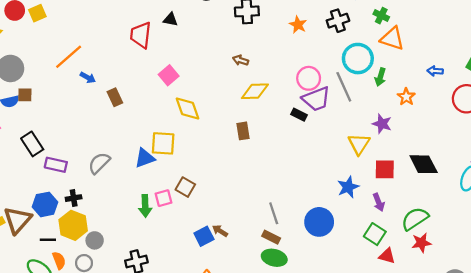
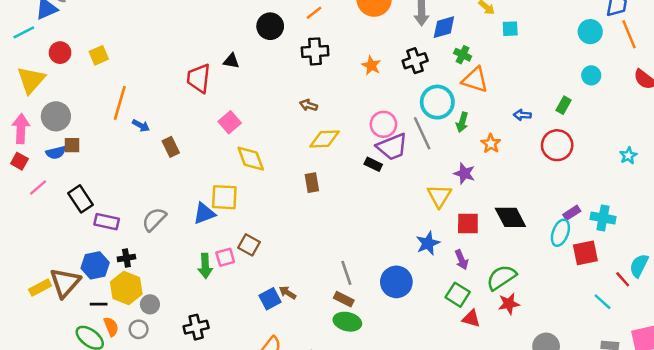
yellow square: (37, 13) -> (99, 55), moved
orange line: (69, 57) -> (120, 103), turned -32

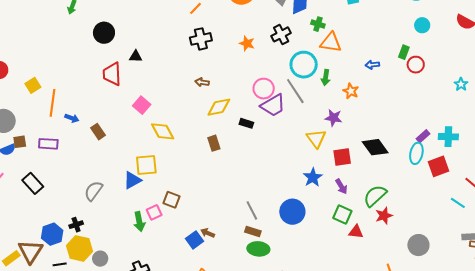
black circle: (270, 26) -> (104, 33), moved
yellow square: (99, 55) -> (33, 85), moved
red circle: (557, 145) -> (416, 65), moved, size x0.7
black rectangle: (373, 164) -> (246, 123), moved
purple rectangle: (107, 222) -> (48, 144), moved

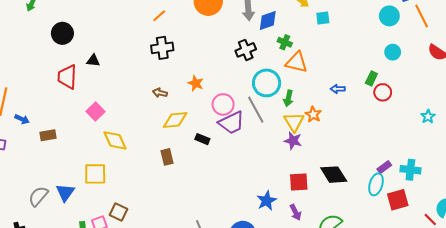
orange star: (247, 43) -> (196, 83), moved
brown rectangle: (98, 132) -> (48, 135), turned -70
yellow triangle: (316, 139) -> (294, 122), moved
blue triangle: (132, 180) -> (65, 192), moved, turned -30

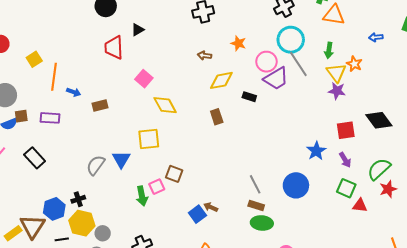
black triangle: (93, 61) -> (138, 30), turned -32
cyan circle: (267, 83) -> (291, 40), moved

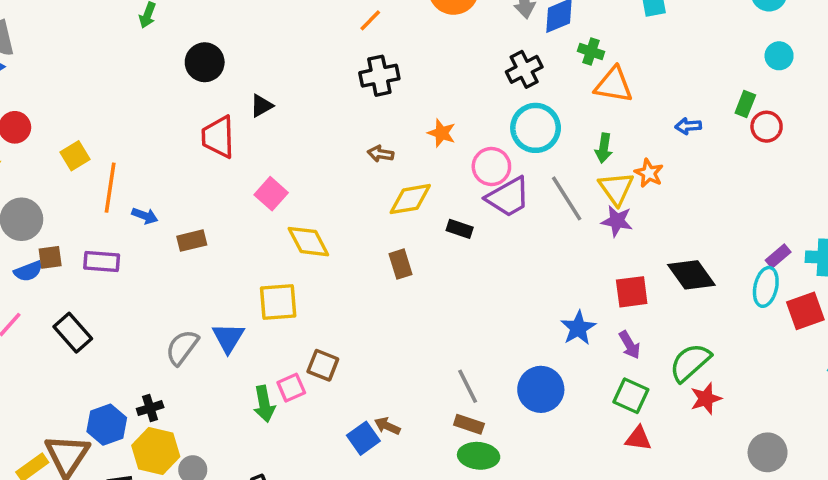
gray line: (298, 64) -> (567, 198), moved
red triangle: (360, 205) -> (638, 438), moved

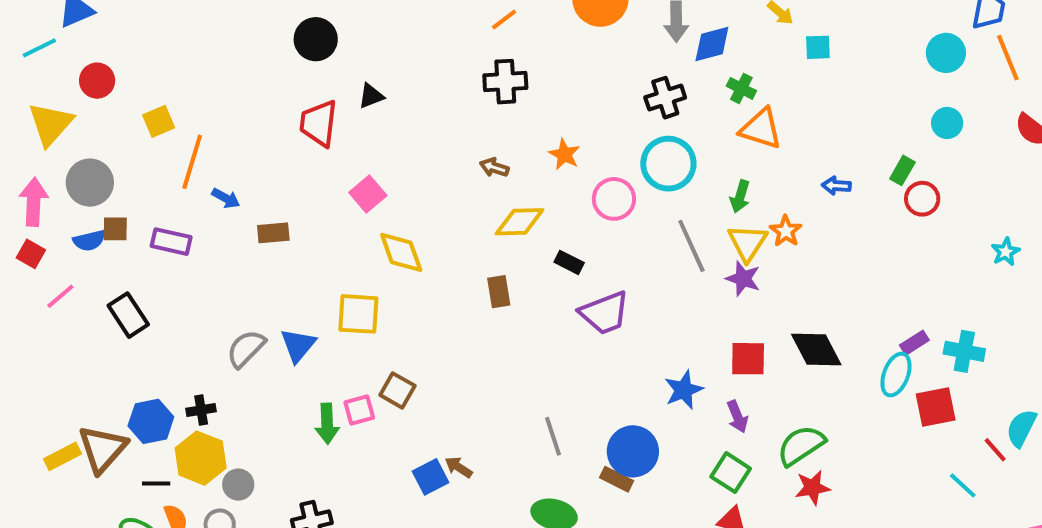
purple trapezoid: (508, 197) -> (605, 313), moved
brown rectangle: (469, 424) -> (617, 479), moved

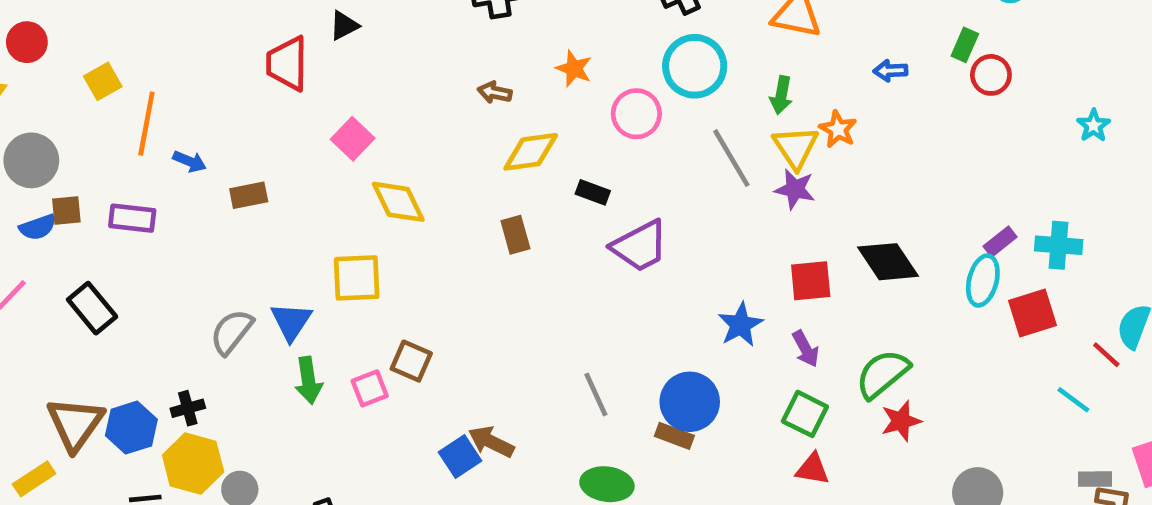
green arrow: (327, 424) -> (308, 380), moved
brown triangle: (103, 449) -> (75, 424), moved
brown arrow: (459, 467) -> (491, 442), size x1.4

